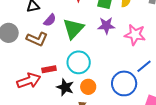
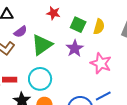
purple star: (106, 26) -> (75, 48), turned 30

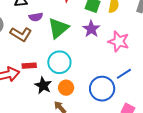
purple semicircle: (20, 32) -> (36, 17), turned 32

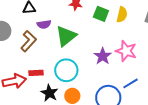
purple star: (91, 29) -> (103, 56), moved
brown L-shape: (21, 34) -> (29, 41), turned -80

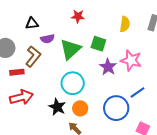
green square: (101, 14) -> (98, 44), moved
red rectangle: (36, 73) -> (17, 72), moved

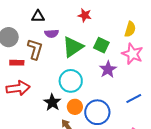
brown L-shape: (33, 56) -> (35, 49), turned -30
pink star: (131, 60) -> (132, 54), moved
blue circle: (116, 108) -> (97, 112), moved

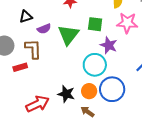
cyan circle: (71, 81) -> (95, 65), moved
red arrow: (18, 88) -> (38, 104), moved

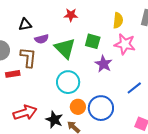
green triangle: (68, 35) -> (65, 48), turned -30
cyan circle: (95, 65) -> (68, 82), moved
black star: (66, 94) -> (54, 120), moved

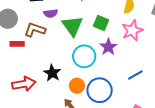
pink star: (125, 44) -> (132, 30), turned 30
brown L-shape: (28, 57) -> (35, 30), turned -85
cyan circle: (68, 82) -> (84, 56), moved
black star: (54, 120) -> (52, 73), moved

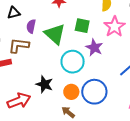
purple semicircle: (51, 13) -> (31, 26), turned 120

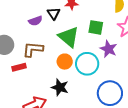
black triangle: (14, 13) -> (54, 14), moved, turned -48
purple semicircle: (31, 26) -> (35, 21), moved, turned -120
orange circle: (71, 92) -> (65, 62), moved

